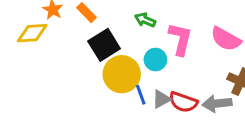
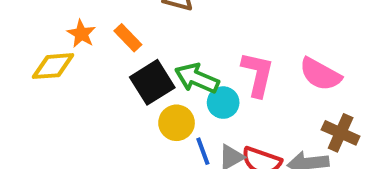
green arrow: (145, 20) -> (197, 78), moved, size x1.5
yellow circle: (122, 74) -> (177, 123), size x0.7

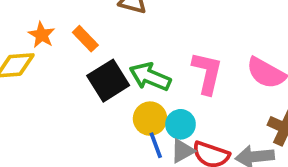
cyan circle: (223, 103) -> (180, 124), moved
yellow circle: (177, 123) -> (150, 119), moved

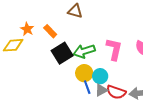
green arrow: (150, 77) -> (84, 51), turned -40

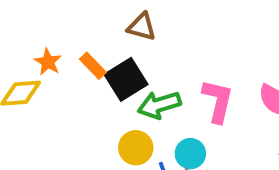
black square: (62, 53) -> (126, 79), moved
yellow circle: (84, 73) -> (136, 148), moved

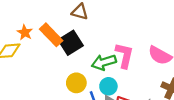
orange rectangle: (93, 66) -> (51, 35), size x1.5
green arrow: (159, 105) -> (104, 62), moved

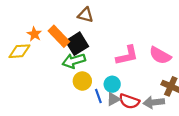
pink L-shape: (124, 55) -> (127, 55), turned 65
green arrow: (104, 62) -> (74, 61), moved

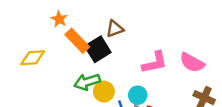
brown triangle: (86, 15) -> (115, 29), moved, turned -35
orange star: (34, 34) -> (59, 19), moved
green arrow: (74, 61) -> (87, 82), moved

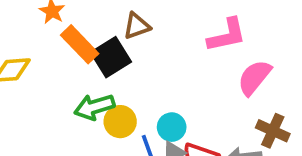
pink L-shape: (155, 63) -> (227, 35), moved
pink semicircle: (192, 63) -> (254, 77), turned 100

